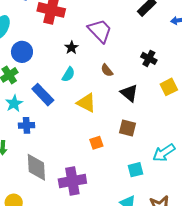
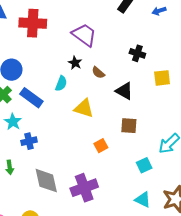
black star: (71, 48) -> (75, 63), moved
yellow square: (169, 87) -> (162, 78), turned 30
blue rectangle: (43, 95) -> (31, 98), moved

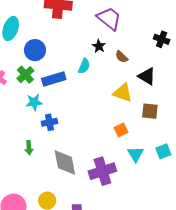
blue rectangle: (31, 98) -> (54, 79), turned -55
yellow triangle: (84, 108) -> (123, 93), moved
cyan star: (13, 122) -> (34, 102), turned 30
cyan triangle: (143, 200) -> (136, 154), moved, turned 30

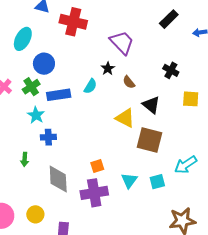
cyan star: (34, 102) -> (36, 115), turned 30
brown square: (150, 111) -> (149, 140), size x1.5
orange square: (121, 130) -> (97, 166), moved

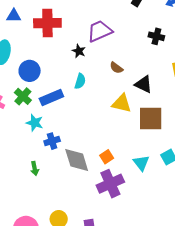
purple trapezoid: (122, 43) -> (100, 31), turned -56
black star: (108, 69) -> (79, 51), moved
black cross: (171, 70) -> (156, 36), moved
gray diamond: (58, 179) -> (77, 160), moved

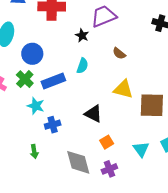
black triangle: (144, 84) -> (93, 114), moved
gray diamond: (77, 160) -> (78, 162), moved
purple cross: (110, 184) -> (109, 169), size x0.6

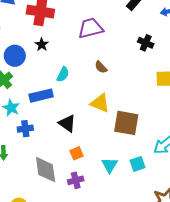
black star: (82, 35) -> (42, 45), moved
blue rectangle: (53, 81) -> (41, 96), moved

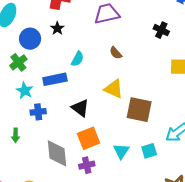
orange square: (76, 153) -> (88, 138), size x1.6

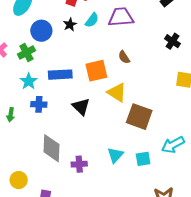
cyan semicircle: (78, 59) -> (92, 20), moved
green arrow: (15, 135) -> (11, 115), moved
orange square: (88, 138) -> (96, 71), moved

